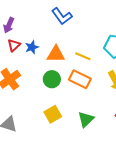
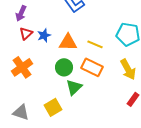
yellow square: (53, 114) -> (53, 107), moved
green triangle: (86, 119) -> (74, 87), moved

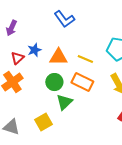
red triangle: (26, 33) -> (17, 58), moved

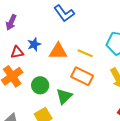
red triangle: (17, 58) -> (17, 52), turned 32
green circle: (54, 82) -> (40, 85), moved

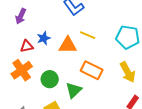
yellow line: (85, 53) -> (88, 35), moved

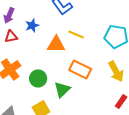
blue star: (44, 38) -> (32, 25), moved
red triangle: (27, 46) -> (11, 36), moved

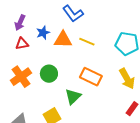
orange triangle: (56, 44) -> (63, 40), moved
green circle: (38, 78) -> (49, 74), moved

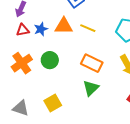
blue star: (43, 33) -> (41, 29), moved
green triangle: (73, 97) -> (91, 88), moved

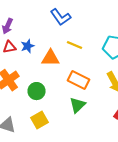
orange triangle: (64, 26) -> (50, 58), moved
green circle: (50, 60) -> (36, 91), moved

